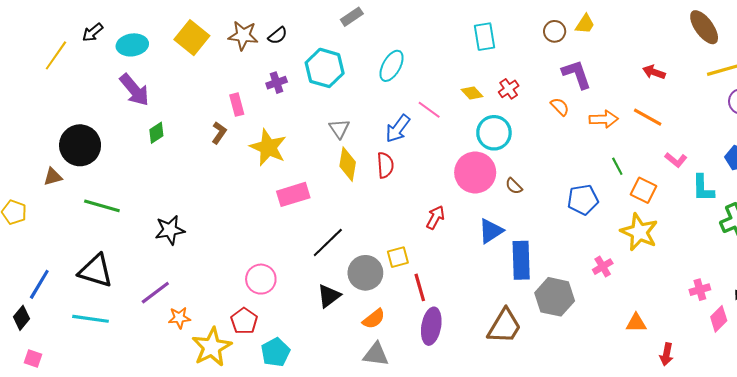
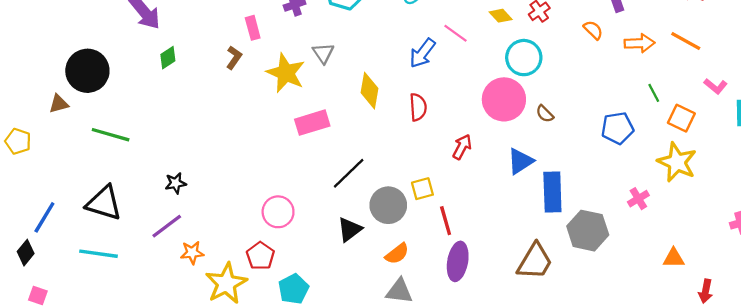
gray triangle: (339, 129) -> (323, 53), moved
red semicircle: (385, 165) -> (418, 107), moved
black star: (170, 230) -> (176, 183), moved, size x0.7

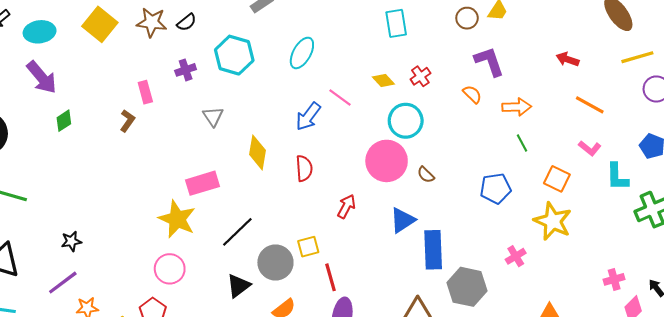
orange line: (686, 41) -> (590, 105), moved
yellow star: (286, 73) -> (177, 219), moved
green line: (654, 93) -> (522, 143), moved

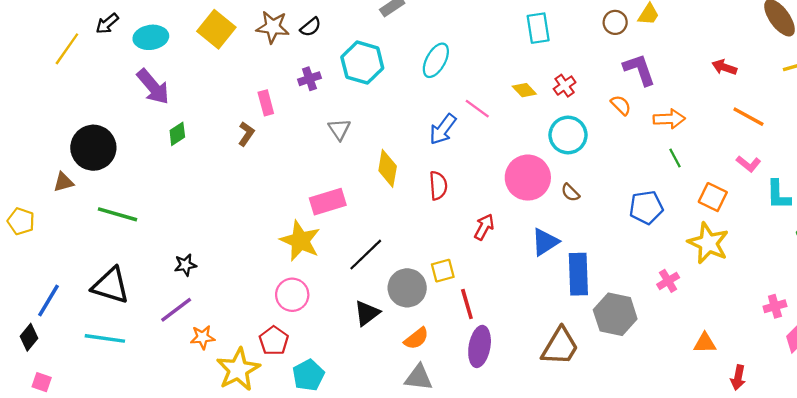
cyan circle: (406, 121) -> (568, 135), moved

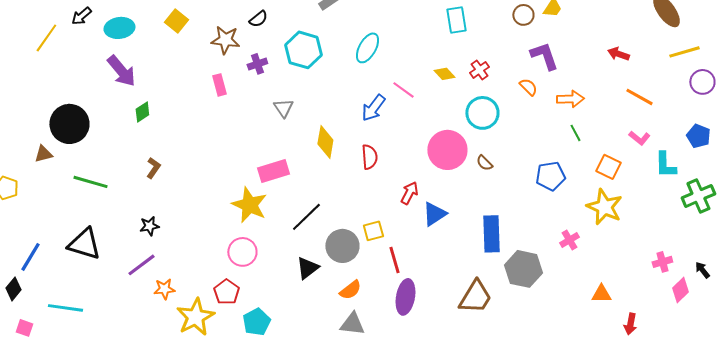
brown star: (273, 27) -> (225, 40), moved
yellow square: (216, 29) -> (176, 21), size x0.7
brown L-shape: (246, 134) -> (153, 168), moved
blue triangle: (545, 242) -> (434, 214), moved
cyan line: (105, 338) -> (65, 308), moved

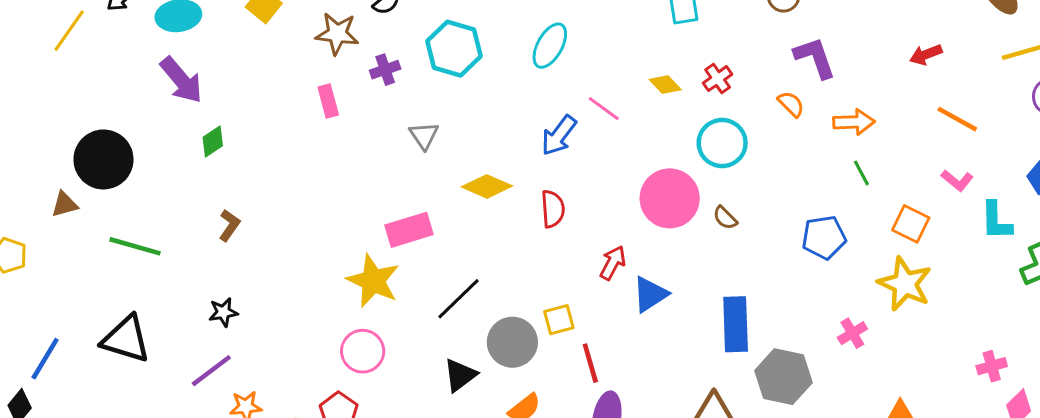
red arrow: (618, 54) -> (926, 55), turned -40
yellow diamond: (325, 142) -> (487, 186), turned -76

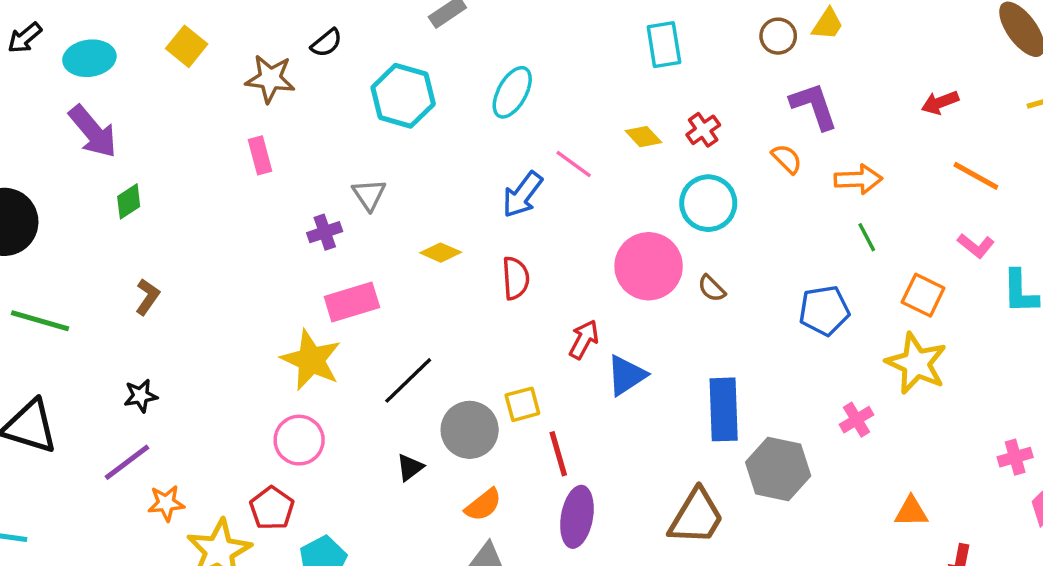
purple cross: (385, 70) -> (325, 232), moved
yellow diamond: (487, 186) -> (441, 253), size x0.7
black triangle: (460, 375) -> (410, 467), size x0.7

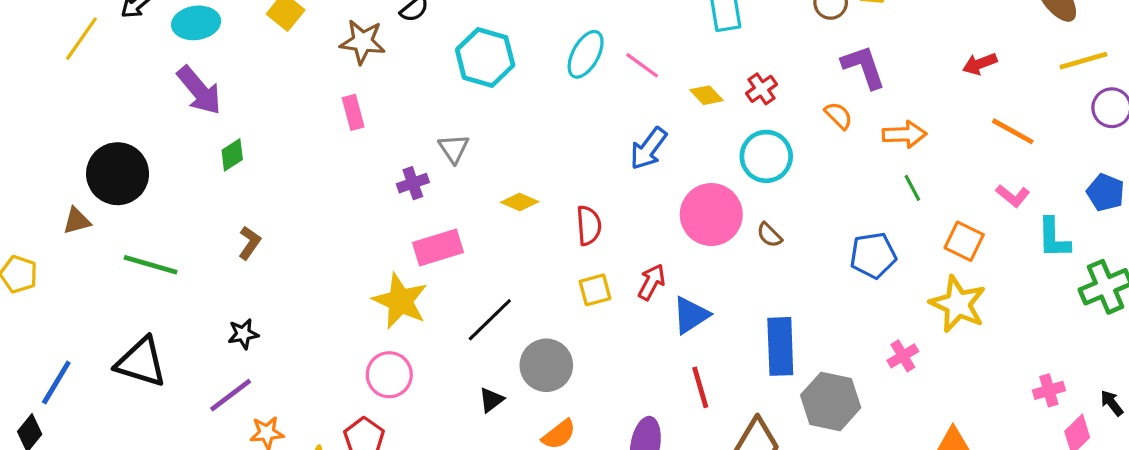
pink line: (574, 164) -> (642, 65), moved
blue arrow: (522, 195) -> (648, 149), moved
yellow square: (522, 404) -> (595, 290), moved
red line: (558, 454) -> (700, 387), moved

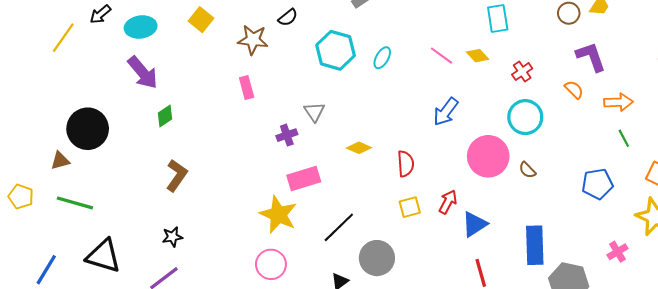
cyan ellipse: (586, 54) -> (382, 58), moved, size x0.7
yellow diamond: (707, 95) -> (478, 56), moved
brown L-shape: (249, 243) -> (177, 175), size x1.4
green line: (151, 265) -> (75, 203), moved

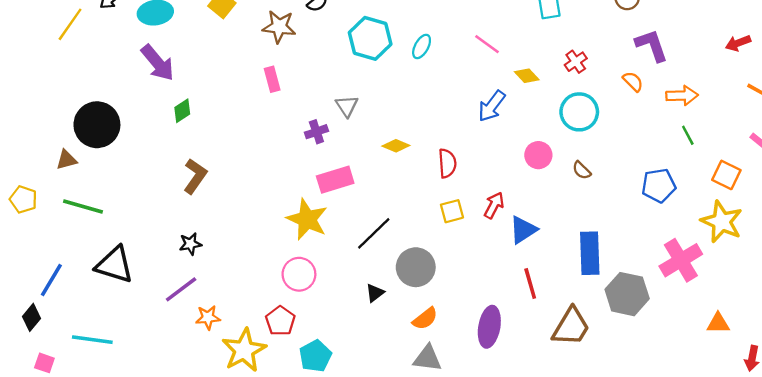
yellow diamond: (478, 56) -> (527, 76), moved
pink circle: (488, 156) -> (538, 155), size x0.6
pink cross: (617, 252) -> (681, 260), size x1.8

